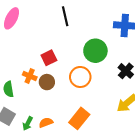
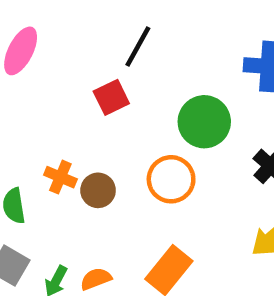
black line: (65, 16) -> (138, 46), turned 42
red square: (49, 58) -> (111, 97), moved

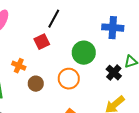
orange cross: (60, 177) -> (19, 66), moved

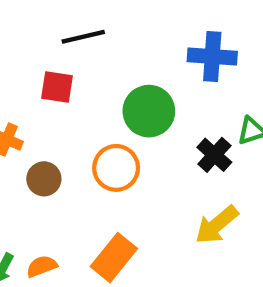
black line: (54, 19) -> (83, 37), turned 48
red square: (42, 42) -> (57, 87), turned 35

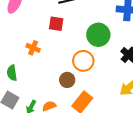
brown circle: (44, 179) -> (67, 80), moved

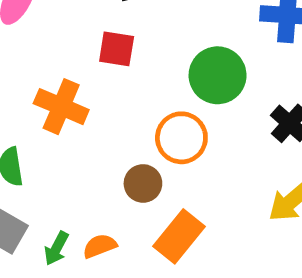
orange cross: (33, 48) -> (61, 107), size x1.5

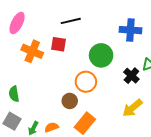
orange cross: (61, 107) -> (32, 51), moved

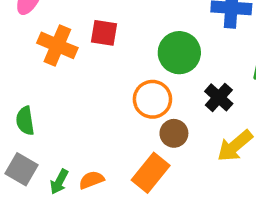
black cross: (131, 76) -> (219, 97), moved
brown circle: (70, 101) -> (174, 133), moved

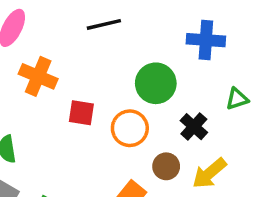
red square: (104, 33) -> (81, 113), moved
brown circle: (174, 133) -> (166, 166), moved

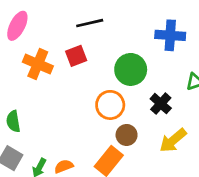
red square: (81, 113) -> (76, 56), moved, turned -30
brown circle: (166, 166) -> (127, 135), moved

